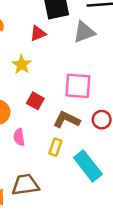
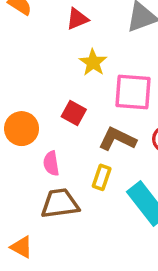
yellow star: (22, 65) -> (93, 62), moved
brown trapezoid: (25, 185) -> (60, 203), moved

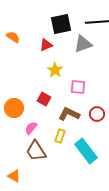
pink square: (133, 92) -> (78, 87), size x0.7
pink semicircle: (51, 163) -> (31, 128), turned 48
brown trapezoid: (60, 203) -> (36, 151), turned -115

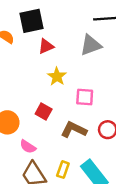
black square: (61, 24) -> (31, 21), moved
pink semicircle: (31, 128) -> (28, 147), turned -96
yellow rectangle: (60, 136) -> (63, 170), moved

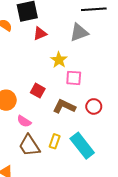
yellow star: (57, 76) -> (59, 60), moved

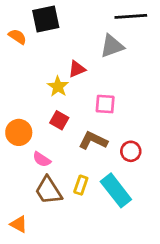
red triangle: (40, 34) -> (77, 69), moved
yellow star: (59, 60) -> (58, 87), moved
red circle: (94, 106) -> (131, 151), moved

